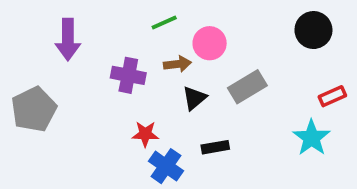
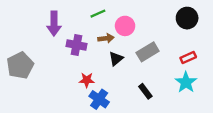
purple arrow: (68, 39) -> (54, 24), moved
red rectangle: (332, 96) -> (188, 57), moved
black rectangle: (215, 147) -> (145, 91), moved, turned 63

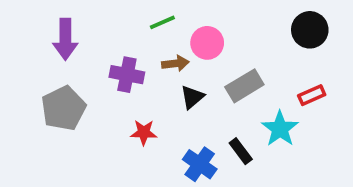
purple arrow: (54, 24) -> (65, 39), moved
gray pentagon: (20, 65) -> (63, 108), moved
cyan star: (186, 82) -> (280, 129), moved
blue cross: (99, 99) -> (200, 164), moved

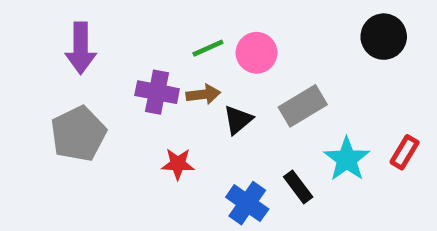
green line: (162, 22) -> (208, 48), moved
brown arrow: (175, 63) -> (203, 94), moved
red rectangle: (312, 95) -> (405, 152), moved, turned -35

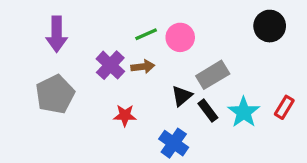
purple cross: (157, 92) -> (110, 65), turned 32
black triangle: (238, 120) -> (182, 96), moved
black rectangle: (298, 187) -> (208, 111), moved

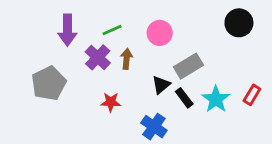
purple arrow: (57, 34) -> (67, 30), moved
green line: (146, 34) -> (112, 30), moved
brown arrow: (143, 67) -> (127, 59), turned -78

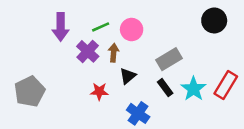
pink circle: (160, 33) -> (132, 30), moved
gray pentagon: (49, 83) -> (30, 91), moved
black triangle: (161, 85) -> (128, 76), moved
red rectangle: (252, 95) -> (226, 85), size x1.5

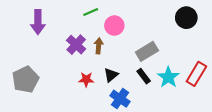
purple arrow: (61, 27) -> (38, 22), moved
green line: (101, 27) -> (91, 12), moved
black triangle: (128, 76) -> (111, 75), moved

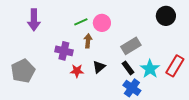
green line: (91, 12) -> (81, 22), moved
purple cross: (76, 45) -> (64, 51), moved, turned -30
blue cross: (120, 99) -> (132, 88), moved

